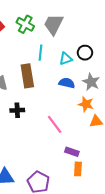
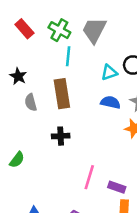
cyan line: (40, 53) -> (68, 56), moved
black cross: (17, 110) -> (61, 136), moved
pink line: (55, 124) -> (89, 177), moved, turned 54

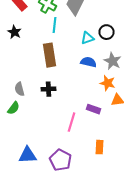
black star: (18, 76) -> (14, 32), moved
gray semicircle: (31, 102) -> (20, 89), moved
purple rectangle: (117, 187) -> (94, 109), moved

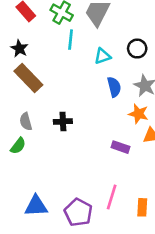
cyan triangle: (88, 38) -> (103, 56), moved
brown rectangle: (50, 55) -> (28, 78), moved, turned -35
blue semicircle: (88, 62) -> (114, 87), turned 63
pink line: (72, 122) -> (112, 197), moved
orange rectangle: (100, 147) -> (142, 207), moved

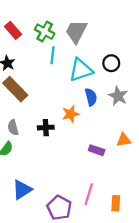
cyan triangle: (103, 56) -> (81, 70), size x1.6
orange star: (138, 114) -> (71, 114), moved, turned -30
blue triangle: (36, 206) -> (22, 190), moved, turned -30

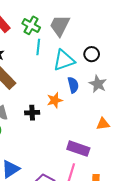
purple rectangle: (97, 150) -> (78, 149), moved, size x1.5

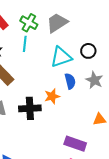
gray trapezoid: (60, 25) -> (57, 23), turned 30
cyan line: (38, 47) -> (25, 44), moved
black cross: (32, 113) -> (30, 108), size x1.5

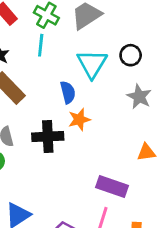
cyan triangle: (61, 57) -> (92, 64), turned -40
blue semicircle: (70, 81) -> (68, 92), moved

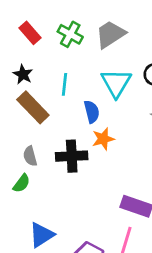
cyan line: (41, 45) -> (64, 84), moved

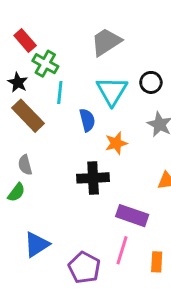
green cross: (70, 34) -> (45, 64), moved
orange star: (103, 139) -> (116, 143), moved
black cross: (72, 156) -> (93, 178), moved

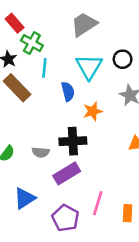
gray semicircle: (25, 165) -> (41, 152), moved, turned -70
purple rectangle: (132, 216) -> (67, 173), moved, turned -50

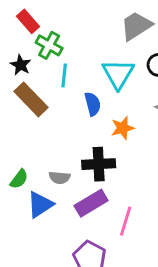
gray trapezoid: (84, 24) -> (136, 26), moved
blue triangle: (24, 198) -> (40, 205), moved
pink line: (98, 203) -> (126, 221), moved

